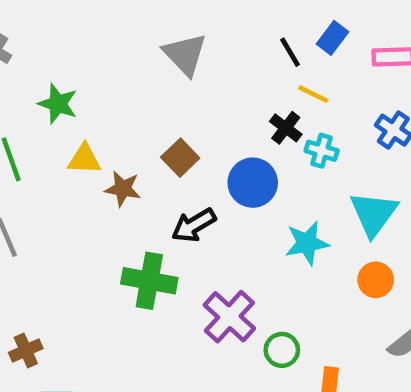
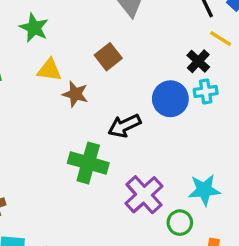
cyan cross: (322, 151) -> (206, 91), moved, turned -30
brown square: (180, 158) -> (108, 57), moved
cyan star: (307, 243) -> (204, 190), moved

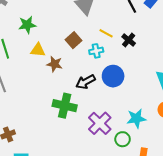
green star: (34, 28) -> (27, 25), turned -30
yellow line: (221, 39) -> (106, 33), moved
cyan cross: (206, 91) -> (96, 51), moved
blue circle: (170, 99) -> (113, 76), moved

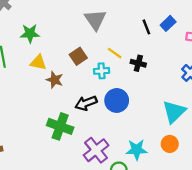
black cross: (129, 40) -> (138, 63), turned -32

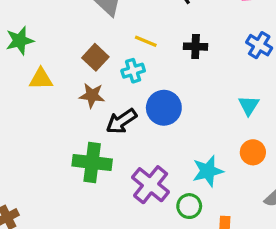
black cross: (138, 63) -> (196, 47), moved
brown star: (55, 80) -> (92, 95), moved
cyan triangle: (174, 112) -> (249, 105), size x0.6

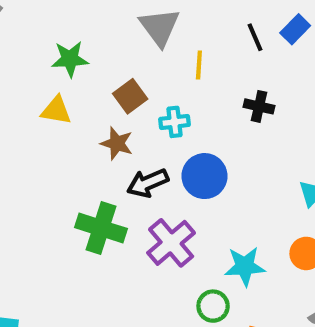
green star: (20, 41) -> (70, 59), moved
yellow line: (146, 41) -> (199, 65), moved, turned 60
purple cross: (151, 185) -> (171, 243), moved

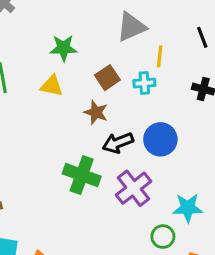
gray triangle: (160, 27) -> (131, 27), turned 40
cyan cross: (175, 122) -> (144, 83), moved

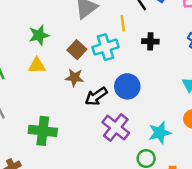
yellow line: (160, 56) -> (123, 23), moved
cyan cross: (144, 83) -> (105, 47), size x1.5
green cross: (82, 175) -> (43, 131), moved

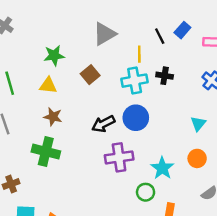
cyan cross: (105, 47) -> (135, 81), moved
brown star: (74, 78) -> (53, 117), moved
purple cross: (116, 128) -> (119, 157), turned 36
cyan star: (160, 133) -> (162, 168), turned -30

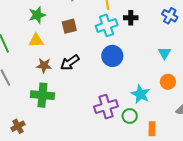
brown square: (90, 75) -> (69, 26), turned 35
black arrow: (103, 124) -> (70, 63), moved
purple cross: (119, 157) -> (106, 107), moved

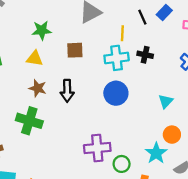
cyan triangle: (164, 53) -> (166, 101), moved
black arrow: (70, 63) -> (67, 91), turned -66
cyan star: (140, 94) -> (156, 153), moved

